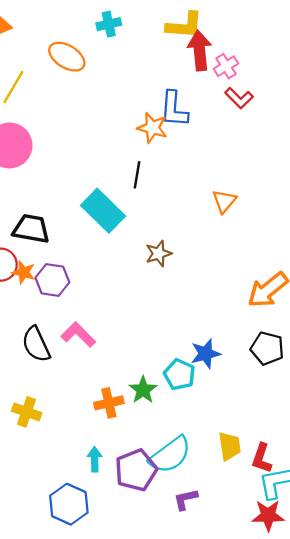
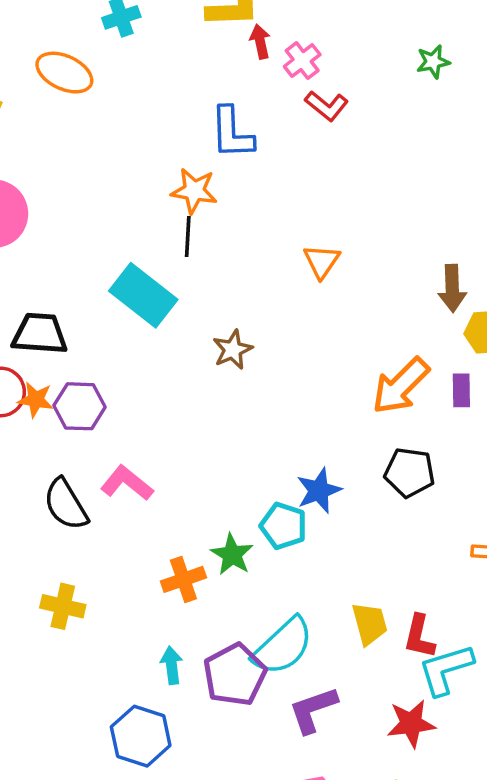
red arrow: (200, 50) -> (260, 42), size x0.6
orange star: (152, 128) -> (194, 191), moved
purple L-shape: (186, 499) -> (313, 710), size x1.4
red star: (268, 515) -> (411, 724), moved

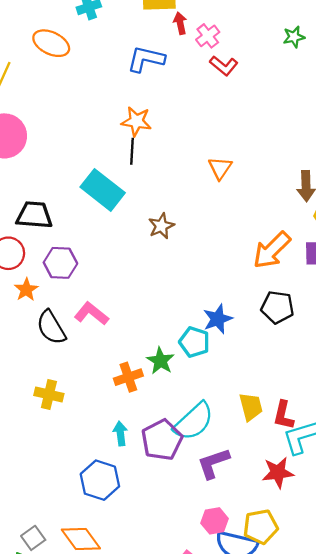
blue L-shape: (232, 133) -> (146, 59), moved, turned 105
orange star: (36, 400) -> (26, 290), moved, turned 30

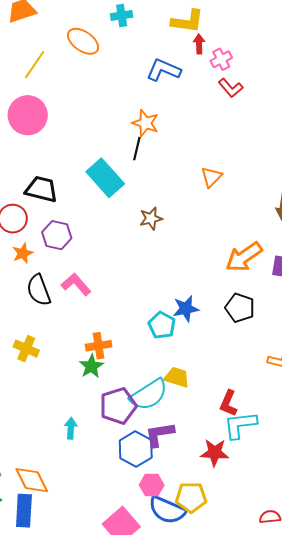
green star: (160, 361) -> (91, 366), moved
yellow trapezoid: (251, 407) -> (177, 377), moved, turned -68
cyan arrow: (120, 434) -> (71, 428), moved
blue hexagon: (100, 480) -> (136, 449), moved

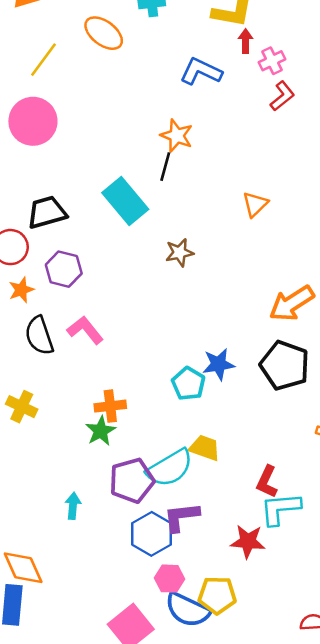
red L-shape: (231, 88) -> (282, 96), turned -90
black trapezoid: (41, 189) -> (47, 212), turned -32
black pentagon: (240, 308) -> (285, 365), size x1.4

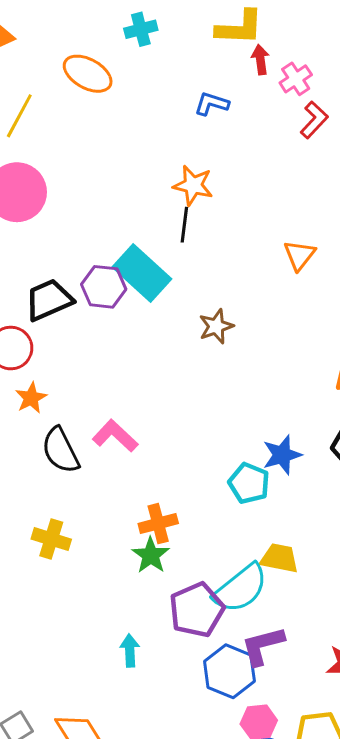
blue L-shape: (201, 71) -> (212, 104), size x0.7
purple hexagon: (64, 269) -> (104, 287), moved

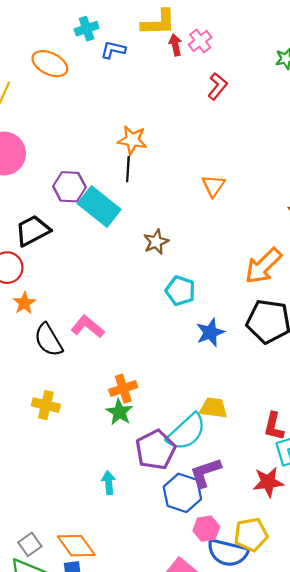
pink cross: (296, 79) -> (200, 41), moved
blue L-shape: (212, 104) -> (113, 50), moved
purple hexagon: (104, 287) -> (69, 187), moved
cyan pentagon: (249, 483) -> (180, 291), moved

